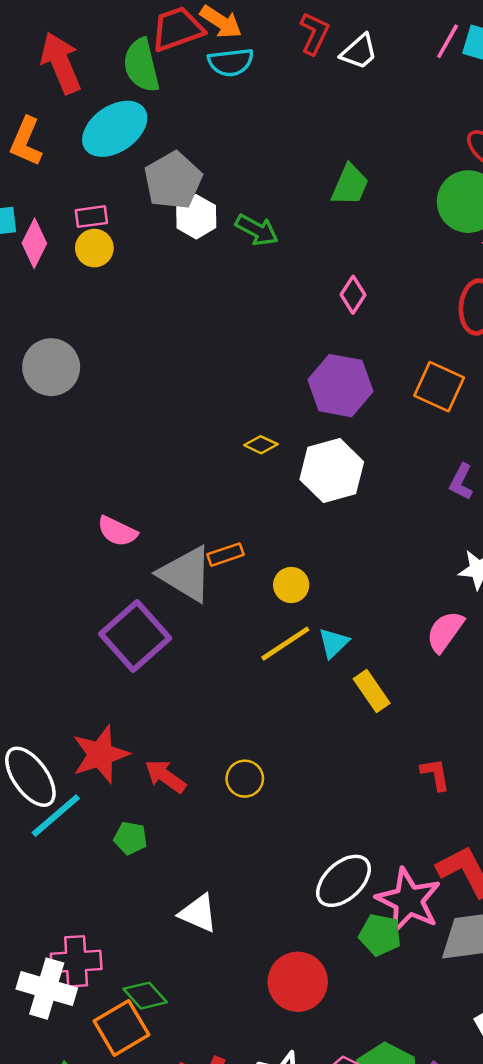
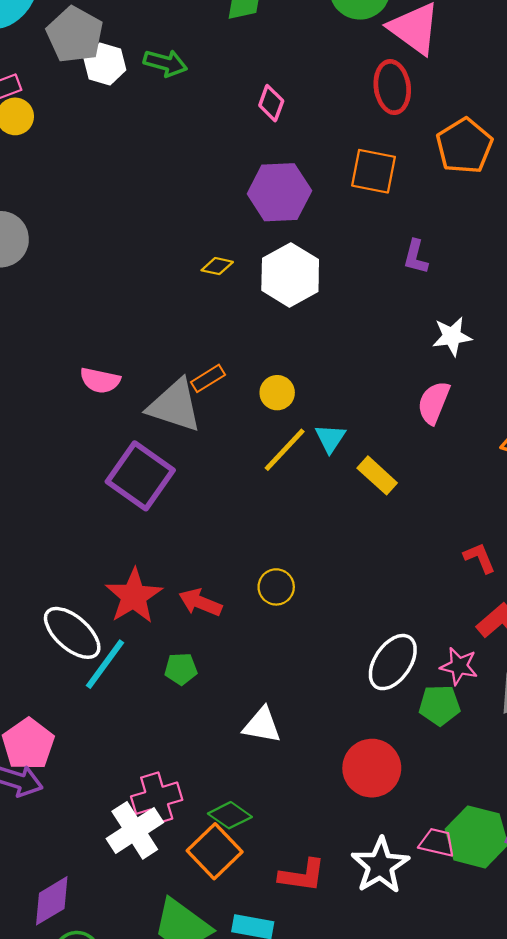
red L-shape: (435, 774) -> (480, 558), moved
pink star: (409, 900) -> (459, 666), size x0.6
white cross: (47, 989) -> (135, 830), turned -36

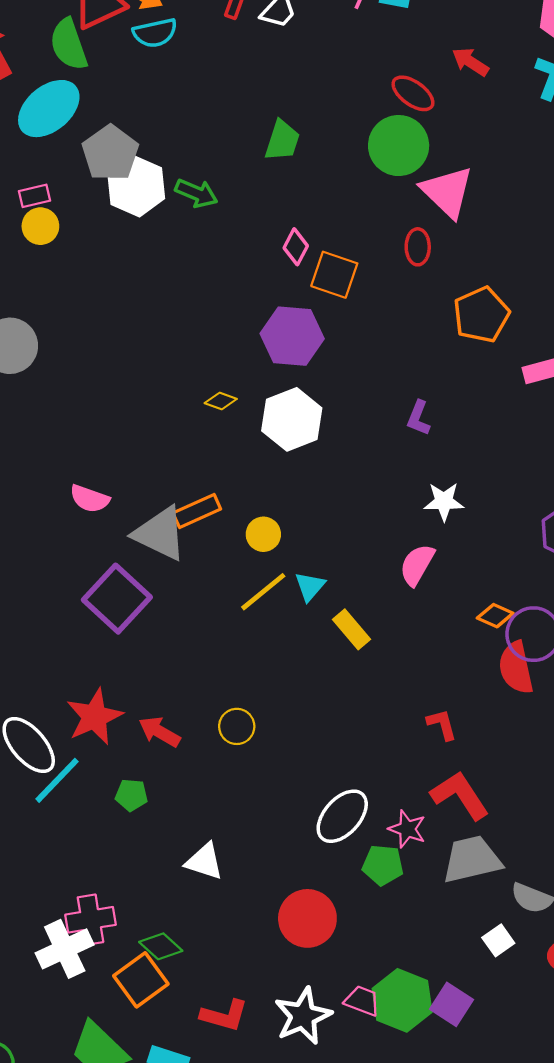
white hexagon: (105, 64) -> (136, 186), size x1.4
red ellipse: (392, 87) -> (418, 247), size x0.7
orange square: (373, 171) -> (334, 275), moved
orange rectangle: (208, 378) -> (197, 511), size x1.4

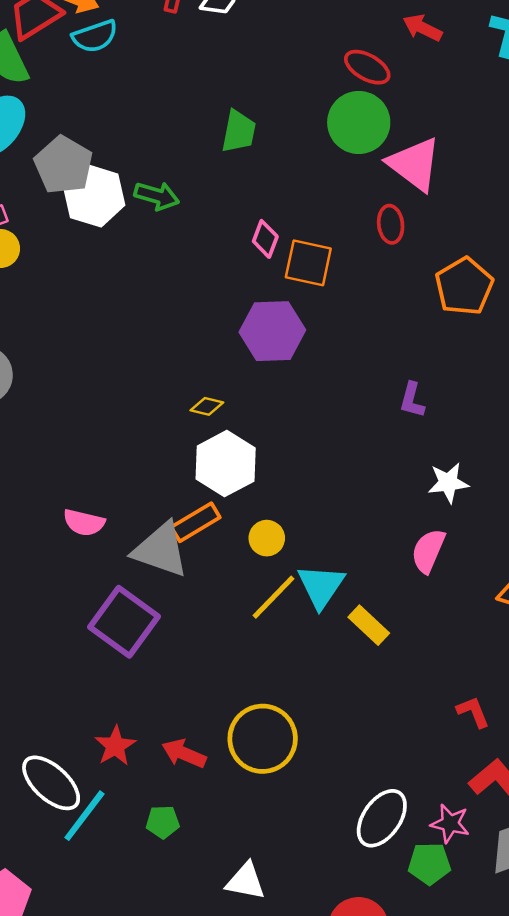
white hexagon: (292, 419) -> (226, 464), moved
cyan triangle: (310, 586) -> (321, 586), size x1.5
red star: (94, 717) -> (115, 746), size x0.7
yellow circle: (237, 726) -> (263, 739), size x1.8

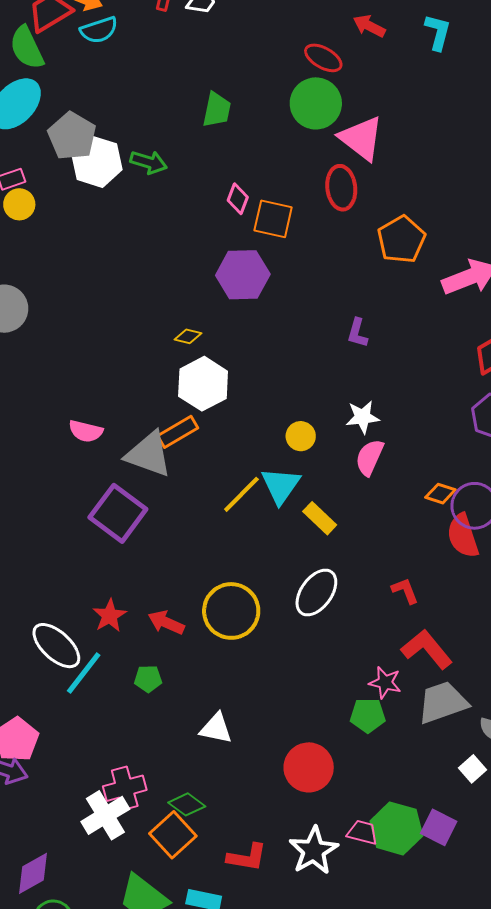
red ellipse: (391, 224) -> (341, 188), size x1.4
white star: (448, 483) -> (363, 417), moved
yellow circle: (267, 538) -> (301, 436), moved
white ellipse: (382, 818) -> (316, 592), moved

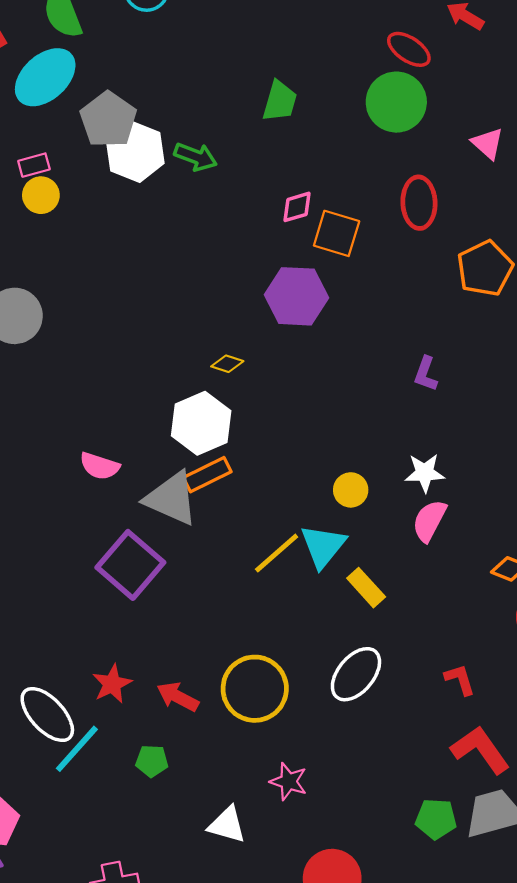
pink triangle: (361, 138) -> (488, 144), moved, size x0.6
pink diamond: (238, 199) -> (297, 207), turned 48
white hexagon: (203, 384) -> (201, 423), moved
pink star: (385, 683) -> (289, 781), moved
green pentagon: (368, 715) -> (436, 819), moved

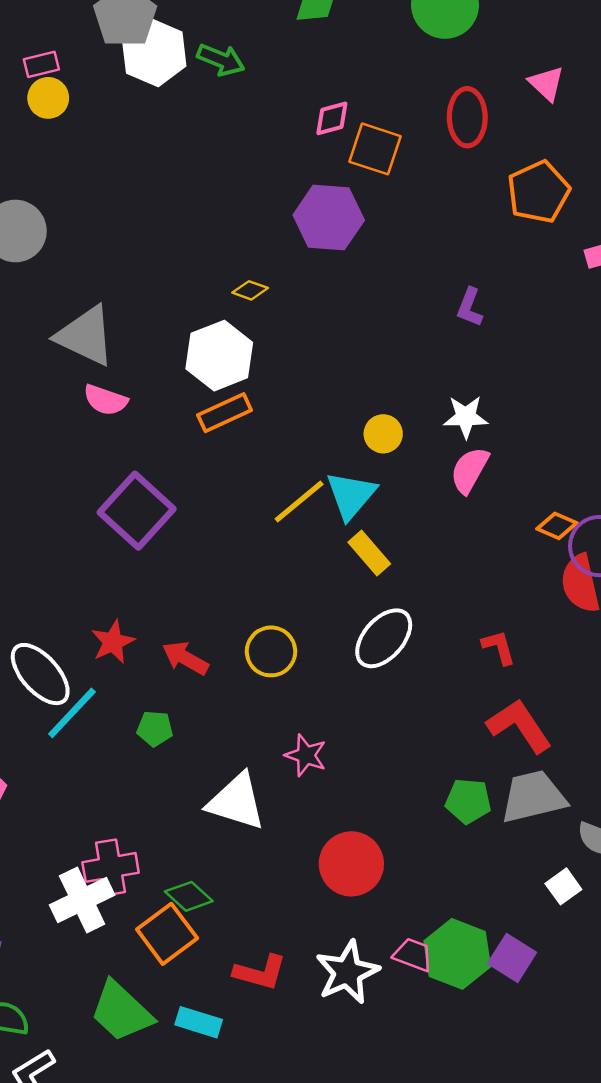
pink triangle: (488, 144) -> (546, 84), moved
gray triangle: (171, 498) -> (85, 336), moved
yellow rectangle: (366, 588) -> (369, 553), moved
yellow circle: (255, 689) -> (271, 651), size x0.7
white triangle: (227, 825) -> (236, 802), size x1.4

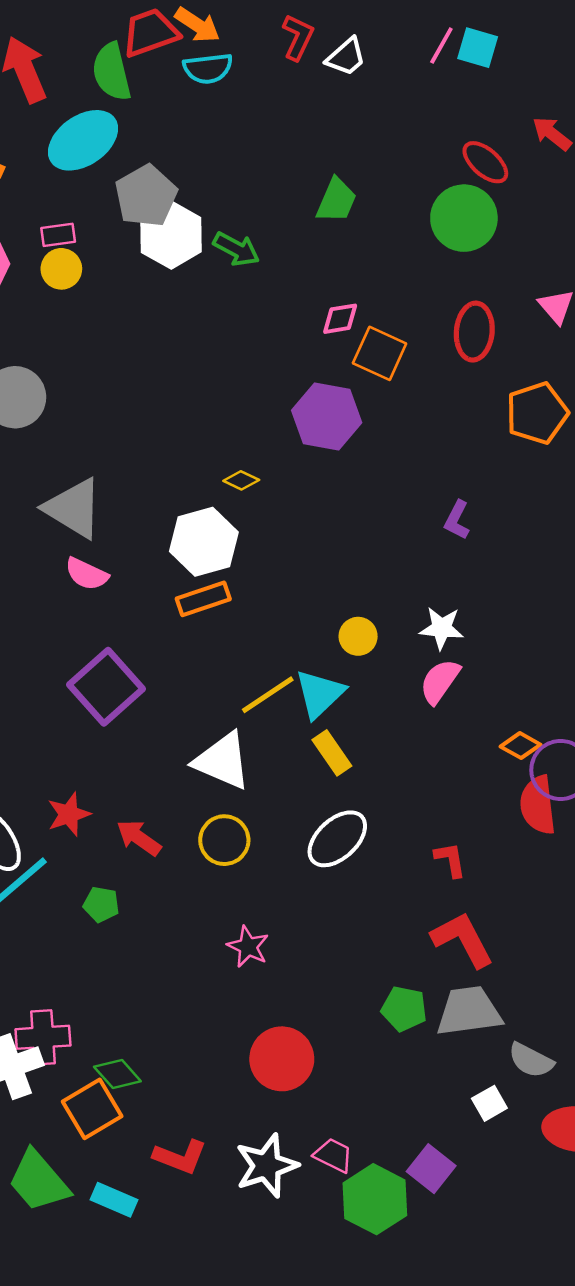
white triangle: (236, 802) -> (222, 761), moved
green hexagon: (457, 954) -> (375, 1199), moved

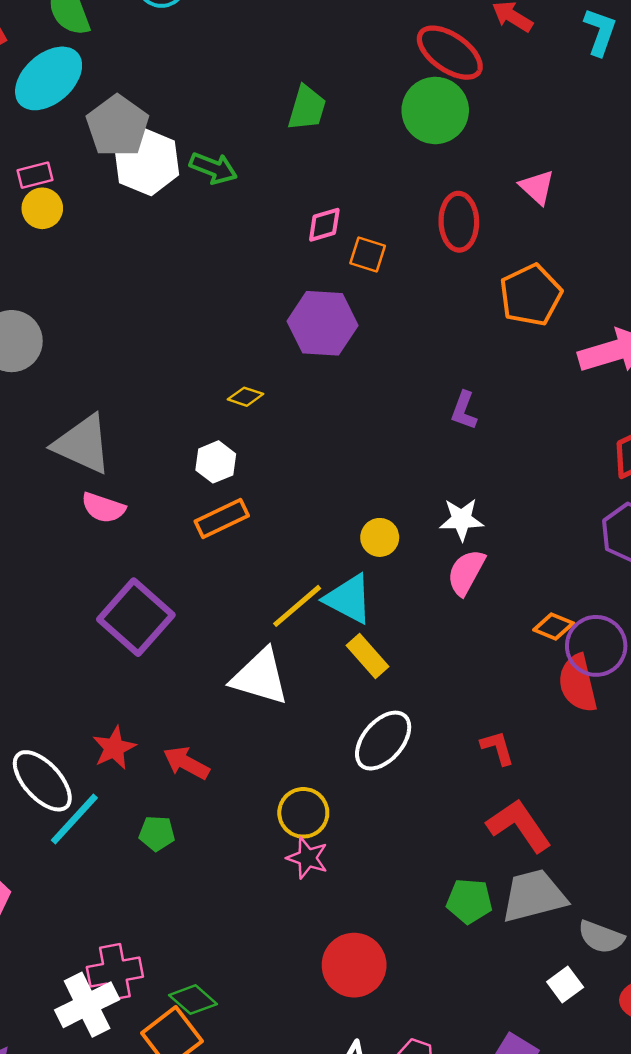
red ellipse: (485, 162) -> (450, 53), size x1.4
orange square: (380, 353) -> (368, 254), size x0.7
white hexagon: (204, 542) -> (216, 462), size x0.6
cyan triangle: (320, 694) -> (349, 599), turned -42
yellow circle: (224, 840) -> (303, 813), moved

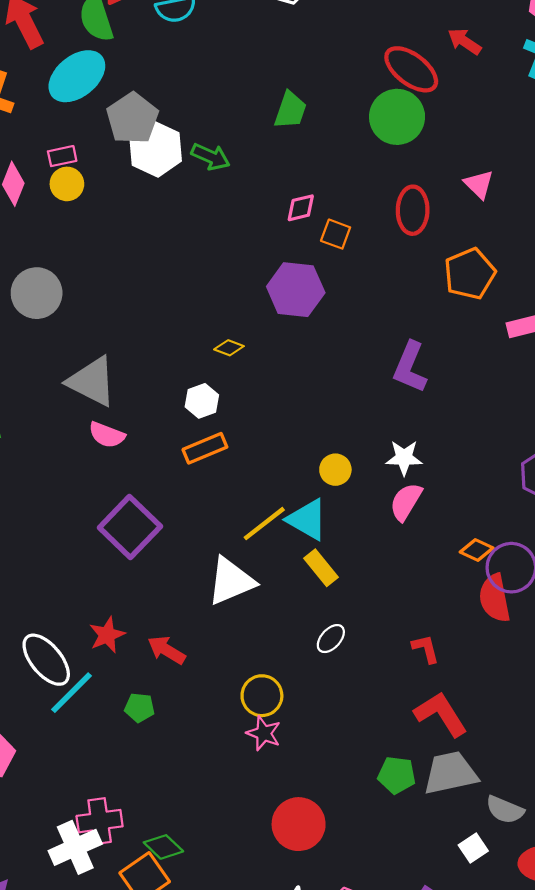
purple L-shape: (464, 410) -> (410, 367), size x1.6
white triangle: (260, 677) -> (231, 581), turned -42
white ellipse: (383, 741) -> (331, 639), size x0.6

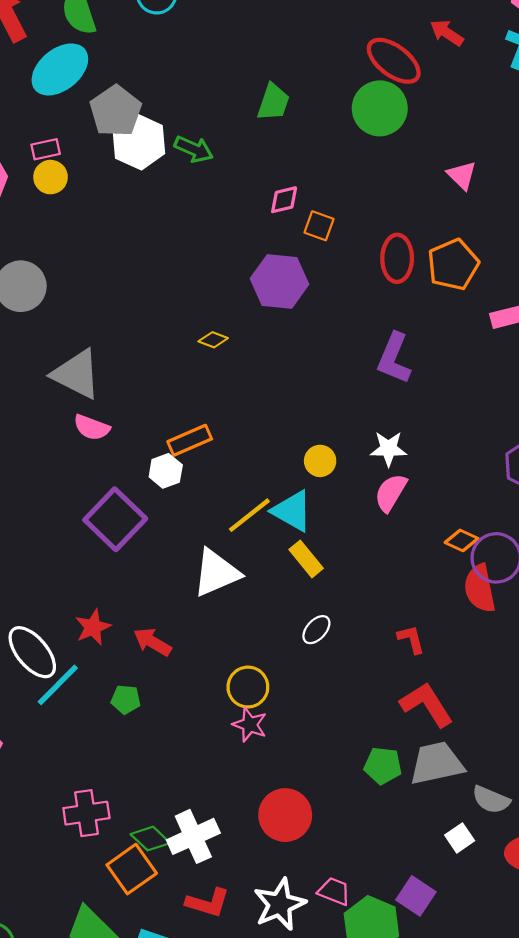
red ellipse: (413, 210) -> (397, 258), moved
white hexagon: (202, 401) -> (166, 471), moved
white cross: (75, 847) -> (193, 836), moved

